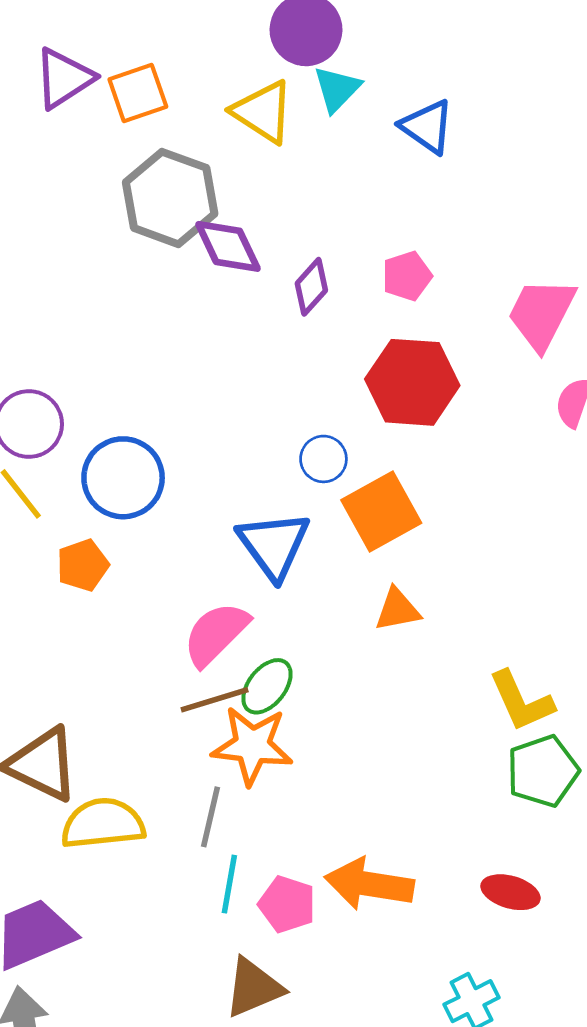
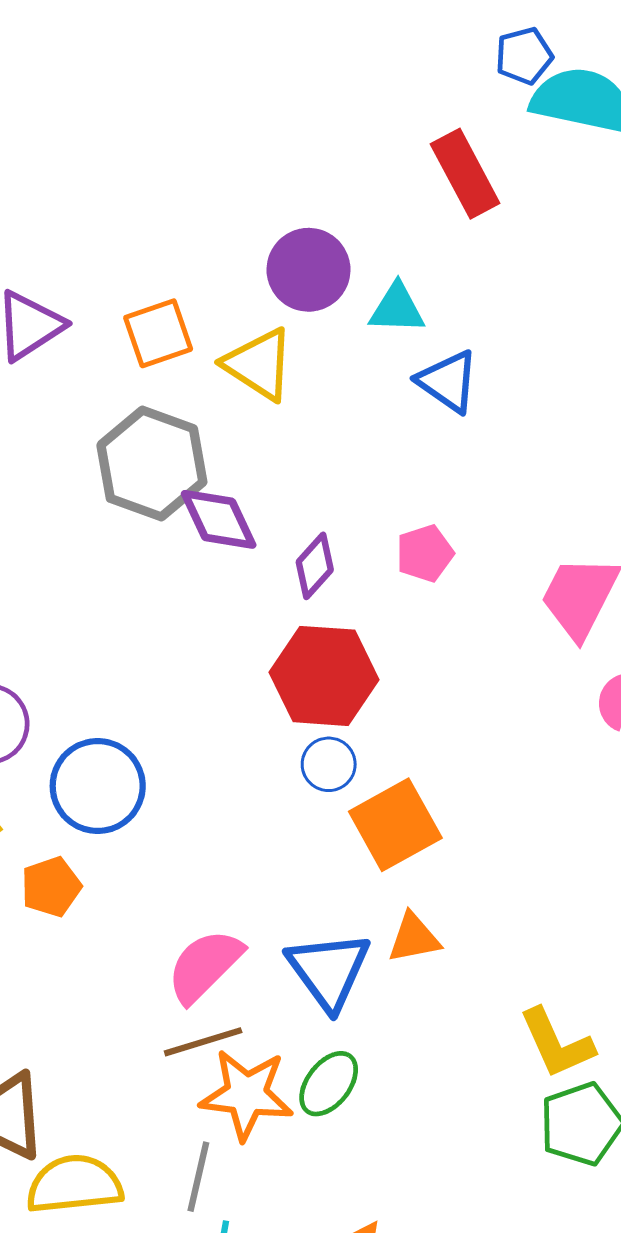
cyan triangle: (337, 89) -> (397, 309), moved, turned 48
orange square: (138, 93) -> (158, 333), moved
red hexagon: (412, 382) -> (324, 676), moved
blue triangle: (274, 545) -> (329, 970), moved
green ellipse: (267, 686) -> (329, 1084), moved

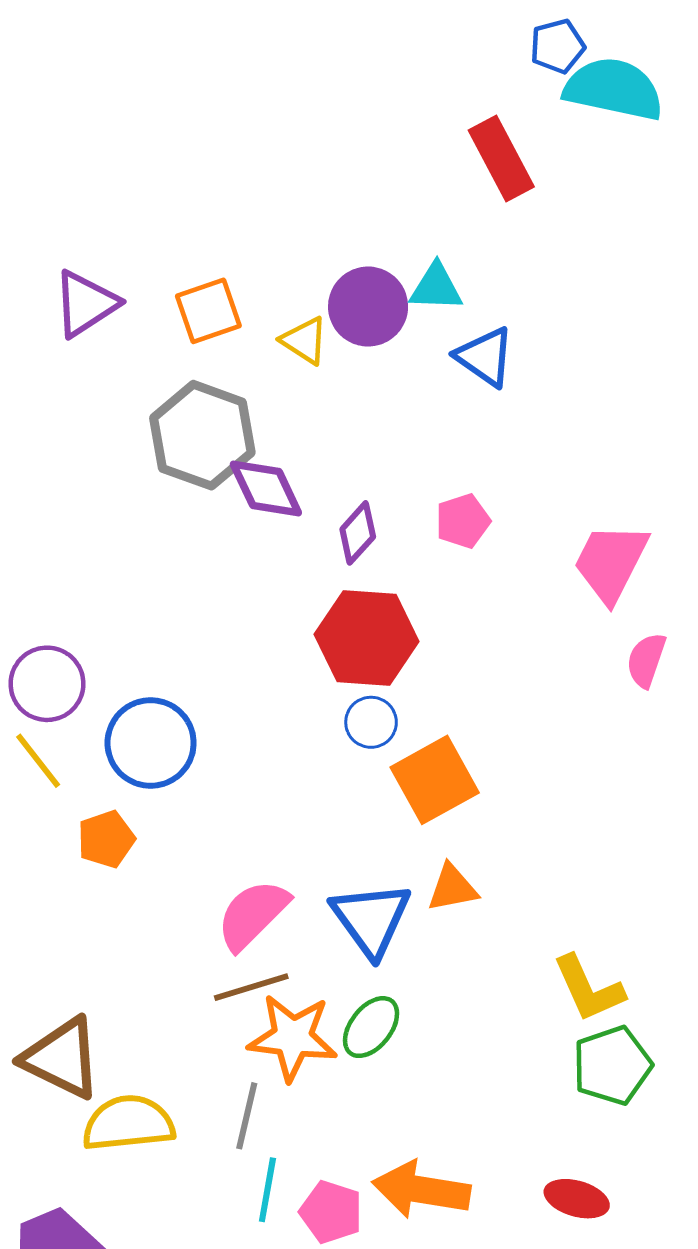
purple circle: (309, 270) -> (368, 307), moved
yellow triangle: (259, 364) -> (304, 341), size x0.7

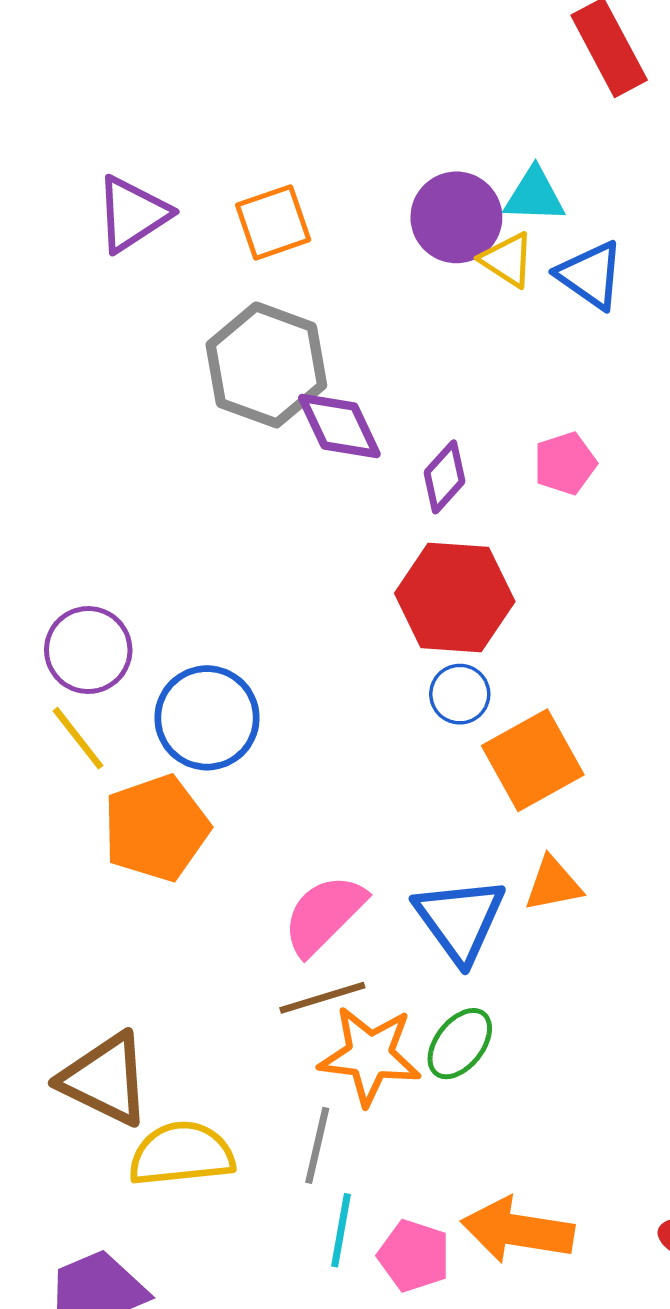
yellow triangle: (304, 341) -> (507, 260), moved
orange pentagon: (106, 839) -> (156, 828), size x1.6

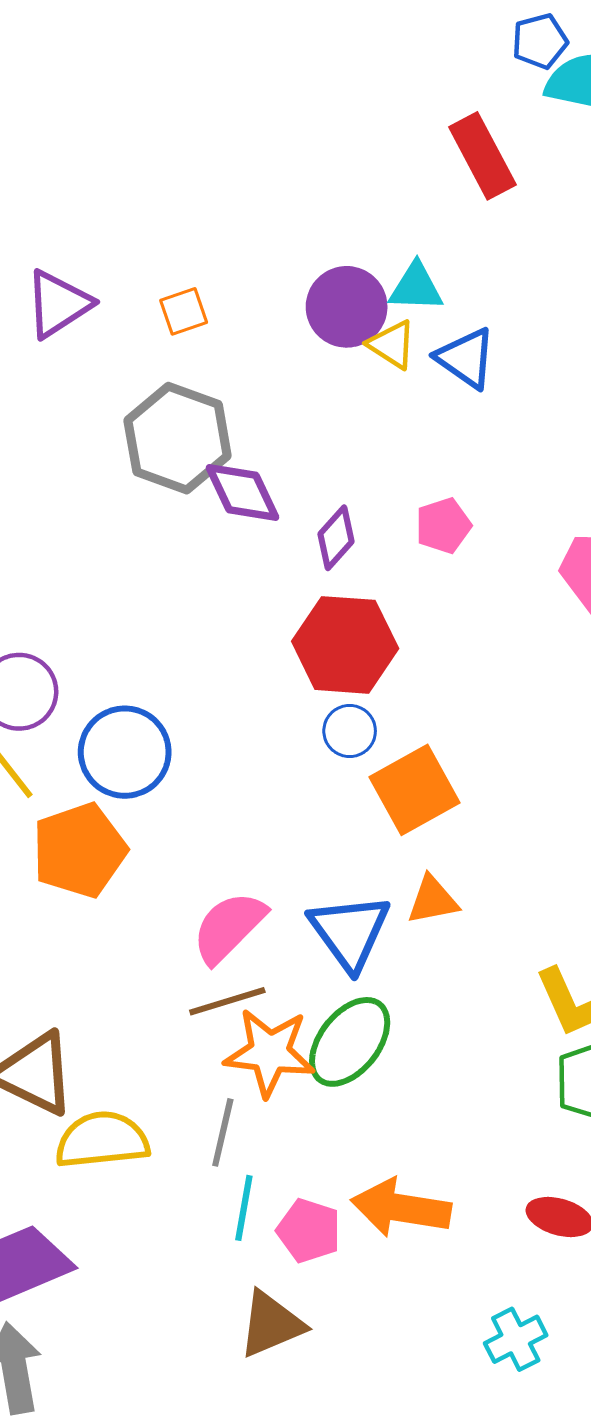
orange square: (273, 222) -> (184, 311), size x0.7
green ellipse: (460, 1044) -> (350, 1042), size x1.4

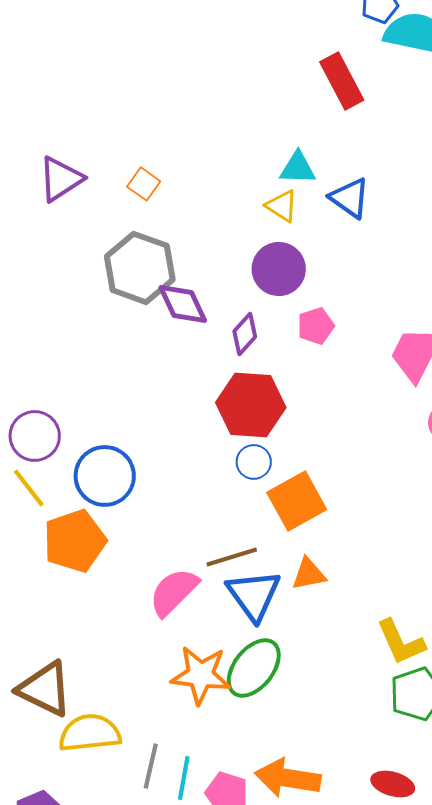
purple circle: (347, 307) -> (279, 269), moved
orange square: (184, 311) -> (144, 184), turned -36
blue triangle: (466, 358) -> (350, 198), moved
brown line: (227, 1001) -> (232, 557), moved
gray line: (223, 1132) -> (151, 766), moved

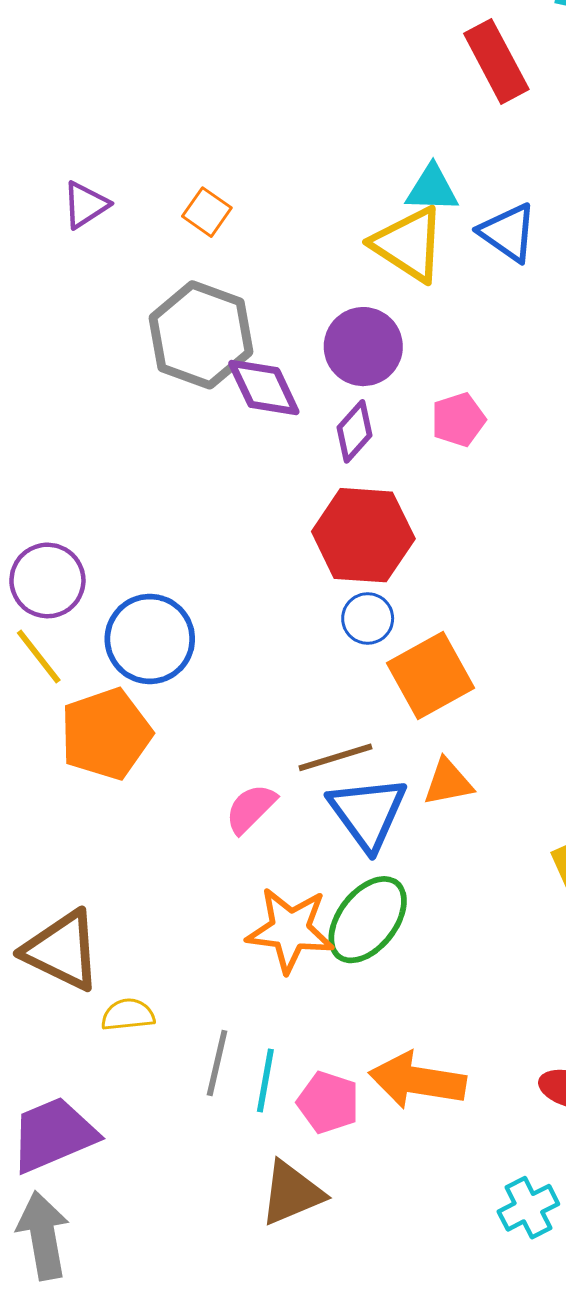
purple triangle: (61, 179) -> (85, 205), size x0.7
yellow triangle: (282, 206) -> (409, 244), size x1.6
purple circle: (279, 269) -> (363, 347), moved
pink semicircle: (174, 592) -> (251, 809), size x0.7
yellow semicircle: (90, 733) -> (128, 1015), size x0.6

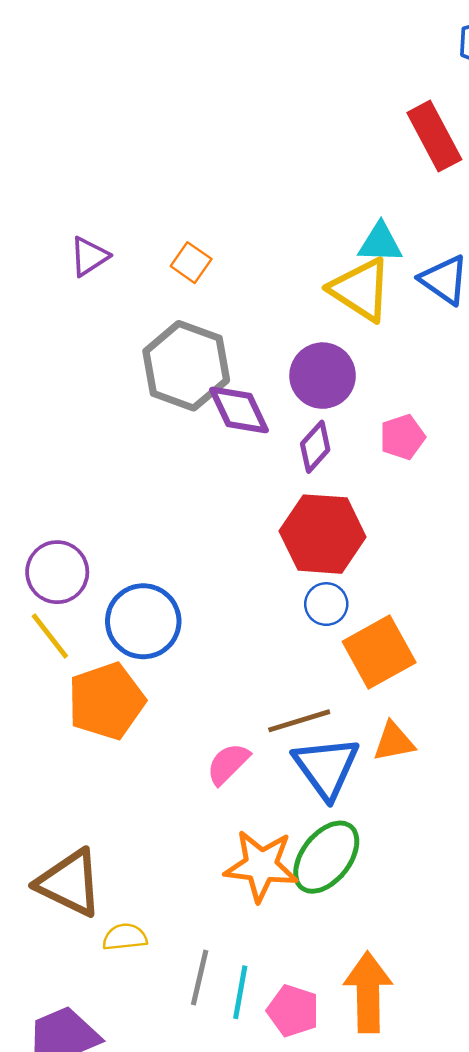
orange arrow: (417, 1080) -> (368, 992), turned 80

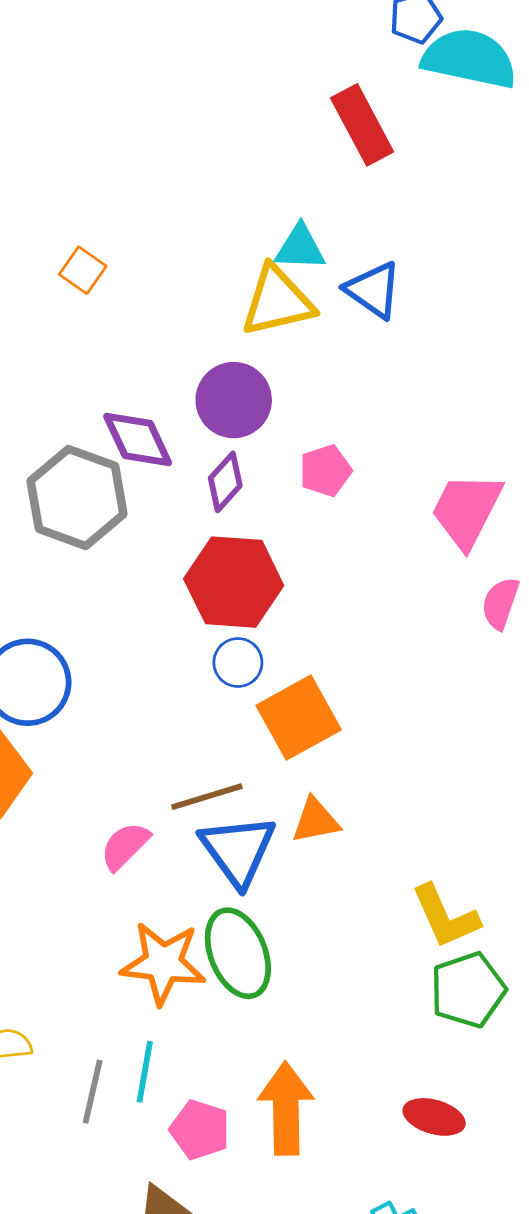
yellow triangle: (361, 290) -> (277, 301), turned -46
gray hexagon: (186, 366) -> (77, 497), moved
green ellipse: (326, 857) -> (238, 953), turned -60
cyan line: (240, 992) -> (145, 1072), moved

